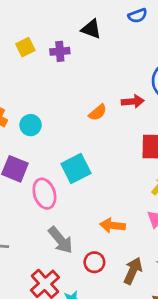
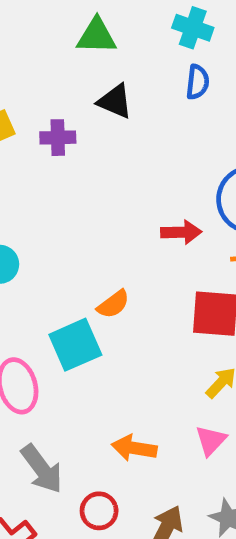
blue semicircle: (138, 16) -> (198, 82), turned -66
orange semicircle: (98, 113) -> (113, 304), moved

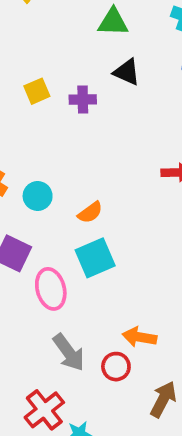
orange semicircle: (113, 304) -> (90, 212), moved
red circle: (99, 511) -> (116, 367), moved

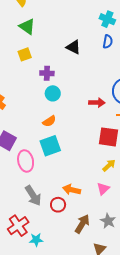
green triangle: (113, 22) -> (27, 26), moved, turned 30
purple cross: (83, 99) -> (47, 73), moved
cyan circle: (38, 196) -> (53, 93), moved

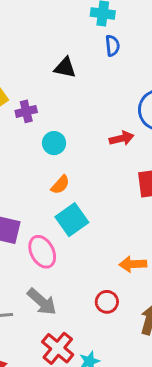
purple cross: (47, 73) -> (26, 111), moved
orange arrow: (72, 190) -> (133, 264), moved
gray arrow: (33, 196) -> (42, 302), moved

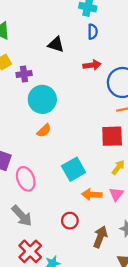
red arrow: (122, 138) -> (92, 65), moved
cyan circle: (54, 143) -> (42, 99), size x1.6
cyan square: (72, 220) -> (74, 169), moved

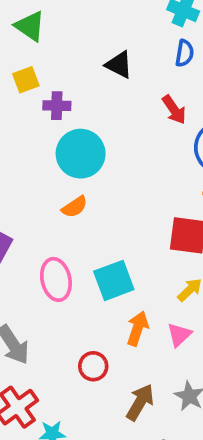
red arrow: (92, 65) -> (174, 110), turned 54
pink ellipse: (26, 179) -> (56, 279), moved
orange arrow: (92, 195) -> (138, 328), turned 96

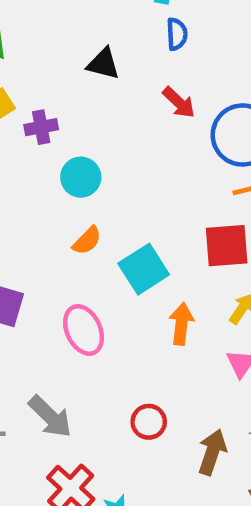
cyan circle: (81, 154) -> (81, 177), size x0.7
cyan square: (114, 280) -> (144, 269), moved
orange arrow: (138, 328) -> (181, 324), moved

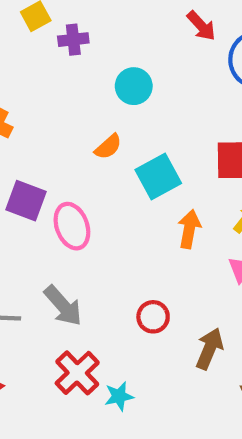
cyan circle: (81, 177) -> (134, 86), moved
pink ellipse: (84, 330) -> (72, 226), moved

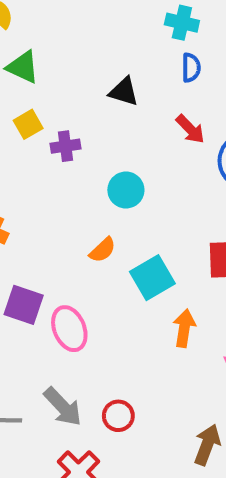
red circle: (153, 317) -> (118, 416), moved

